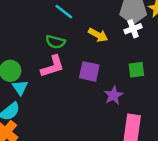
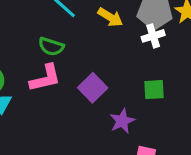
yellow arrow: (98, 35) -> (110, 17), moved
purple square: (89, 71) -> (93, 88), turned 30

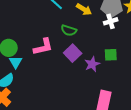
green semicircle: (51, 46) -> (69, 30), moved
purple star: (122, 121) -> (92, 64), moved

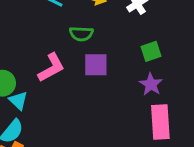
purple square: (73, 53) -> (96, 65), turned -30
purple star: (92, 64) -> (151, 84), moved

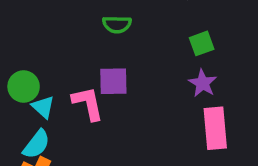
purple square: (96, 65) -> (113, 81), moved
pink L-shape: (51, 68) -> (88, 103), moved, turned -72

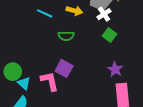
green square: (202, 43) -> (109, 35), moved, turned -32
purple square: (113, 81) -> (64, 68), turned 30

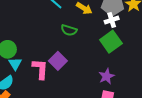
green square: (109, 35) -> (111, 42), size x1.5

